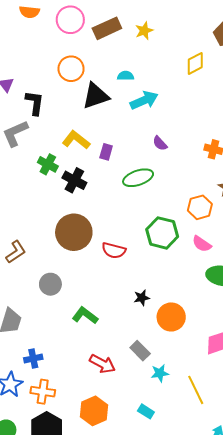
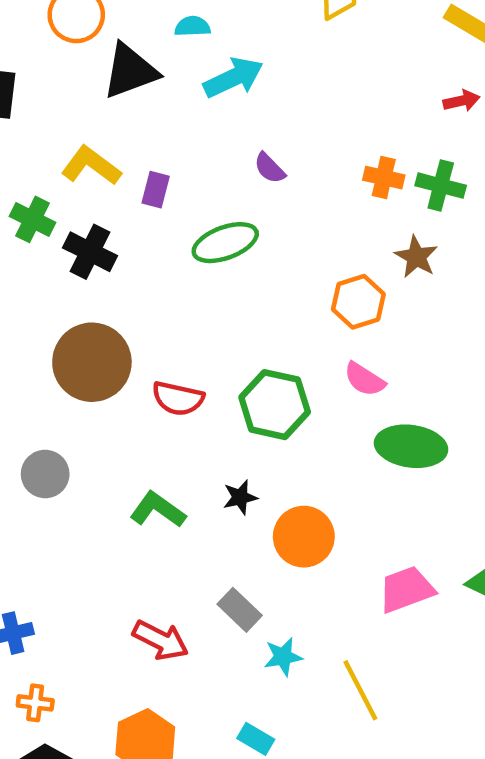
green hexagon: (162, 233) -> (275, 405), moved
green L-shape: (85, 315) -> (158, 510), moved
orange cross: (43, 392) -> (35, 703), size x0.7

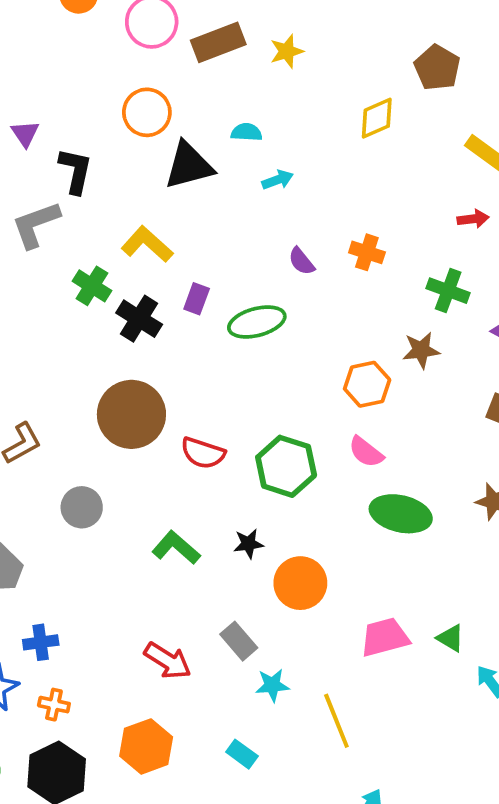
cyan arrow: (233, 78) -> (278, 180), size x0.6
orange cross: (384, 178) -> (367, 252), moved
purple rectangle: (156, 190) -> (197, 299), moved
brown star: (416, 257) -> (421, 350), turned 30

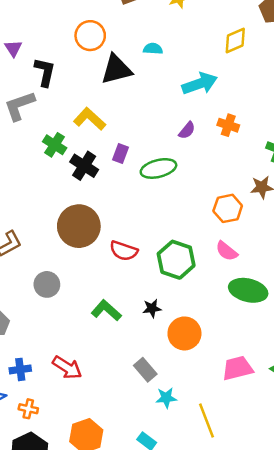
cyan arrow: (278, 180) -> (200, 84), moved, size x1.8
purple semicircle: (301, 261) -> (187, 130), turned -102
red arrow: (168, 661) -> (67, 368), moved

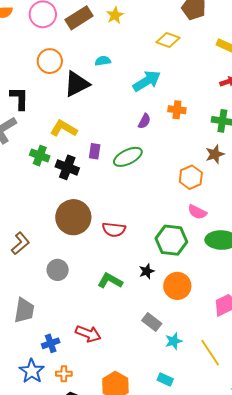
yellow diamond: (235, 41) -> (168, 40), turned 55
green hexagon: (176, 260) -> (171, 240), moved

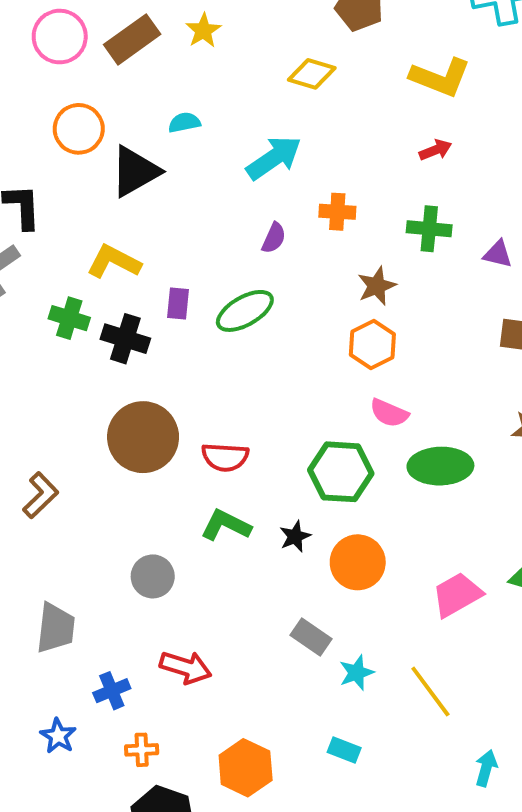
brown star: (215, 154) -> (377, 286), moved
gray circle: (58, 270) -> (153, 576), moved
green L-shape: (110, 281) -> (226, 525), moved
blue star: (32, 371) -> (58, 736), moved, size x0.7

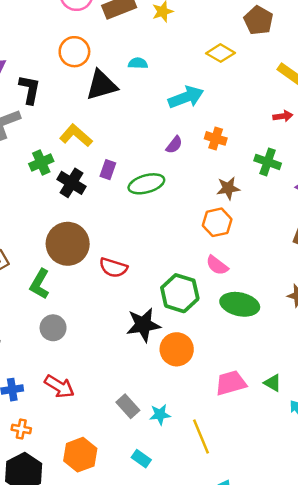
green cross: (69, 318) -> (41, 163), turned 35
green L-shape: (226, 525) -> (40, 284), moved, turned -100
black star: (295, 536) -> (143, 325), size x1.8
gray rectangle: (311, 637) -> (128, 406), moved

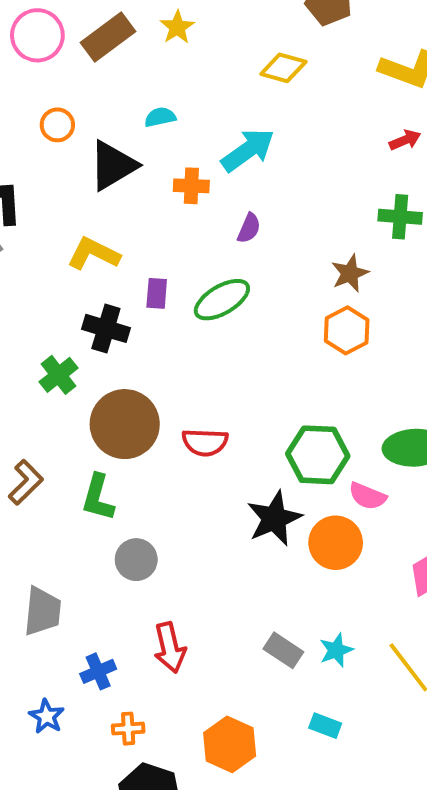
orange circle: (74, 52) -> (57, 125), size x0.7
orange cross: (216, 138) -> (191, 186), moved
green cross: (41, 163) -> (59, 375), moved
pink semicircle: (217, 265) -> (367, 496), moved
red arrow: (59, 387) -> (170, 648), turned 60

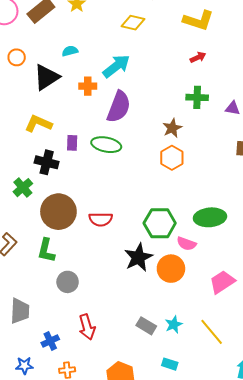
purple semicircle: (249, 228) -> (119, 107), size x2.0
green ellipse: (222, 300) -> (106, 145), turned 44
blue star: (47, 716) -> (24, 366), turned -30

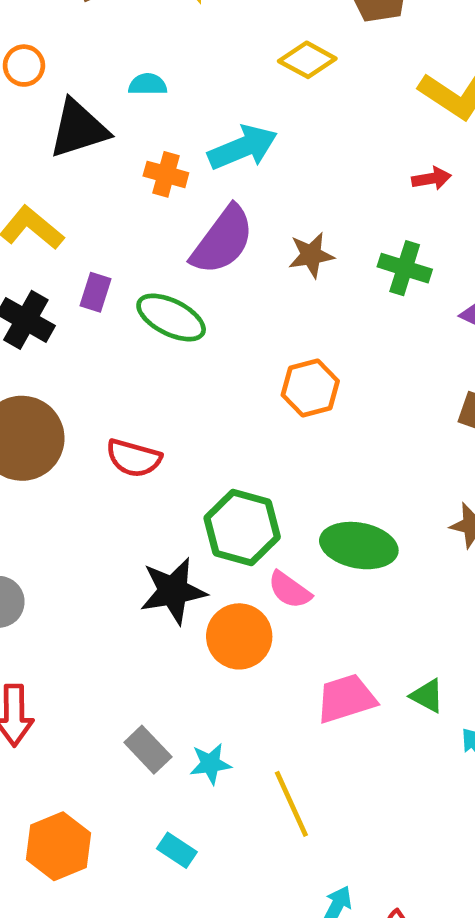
brown star: (172, 128) -> (311, 255), moved
red semicircle: (101, 219) -> (134, 458), moved

